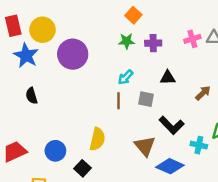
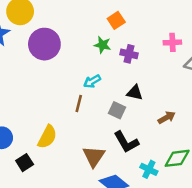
pink cross: (192, 39) -> (172, 42), moved
gray square: (146, 99) -> (117, 110), moved

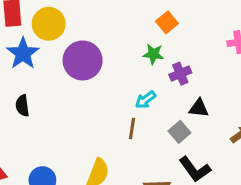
purple cross: (129, 54) -> (180, 74), moved, turned -30
gray square: (117, 110) -> (179, 132), turned 30

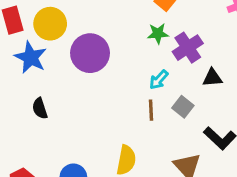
purple cross: (180, 74) -> (188, 48), size x1.4
gray square: (179, 132) -> (183, 107), moved

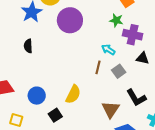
purple cross: (188, 48) -> (133, 35), turned 30
cyan arrow: (159, 80) -> (108, 50), turned 64

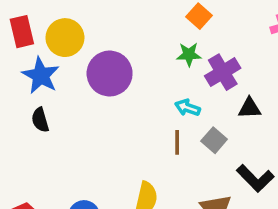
purple cross: (133, 35) -> (223, 72), turned -30
black semicircle: (28, 46) -> (40, 120), moved

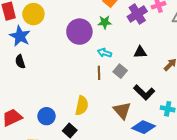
purple cross: (223, 72) -> (137, 14), moved
purple circle: (110, 74) -> (79, 32), moved

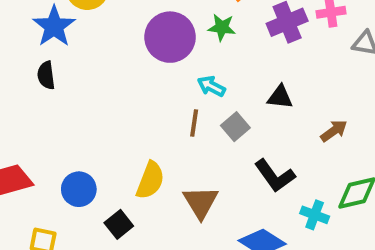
brown triangle: (122, 111) -> (201, 202), moved

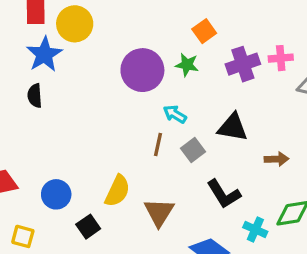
black triangle: (280, 97) -> (233, 127), size x1.4
brown arrow: (334, 131) -> (277, 159), turned 30

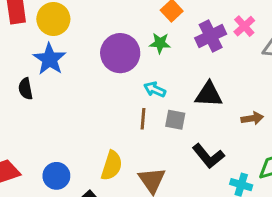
blue star: (44, 54) -> (50, 59), moved
pink cross: (281, 58) -> (244, 26), turned -30
gray square: (193, 150) -> (175, 120), turned -35

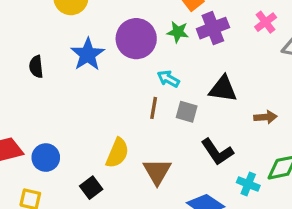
purple cross: (211, 36) -> (213, 28), moved
blue star: (50, 59) -> (88, 54), moved
blue circle: (56, 176) -> (46, 158), moved

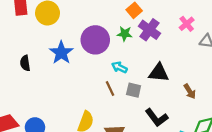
purple cross: (213, 28) -> (149, 30), turned -30
brown line: (154, 108) -> (110, 89), turned -32
brown arrow: (265, 117) -> (190, 91), turned 64

